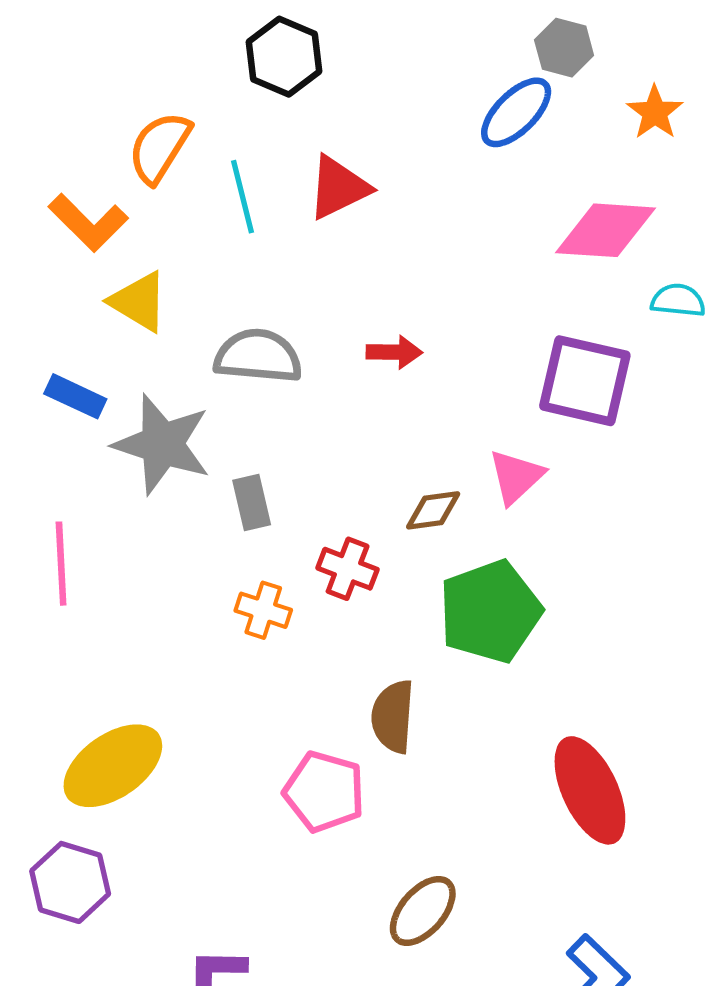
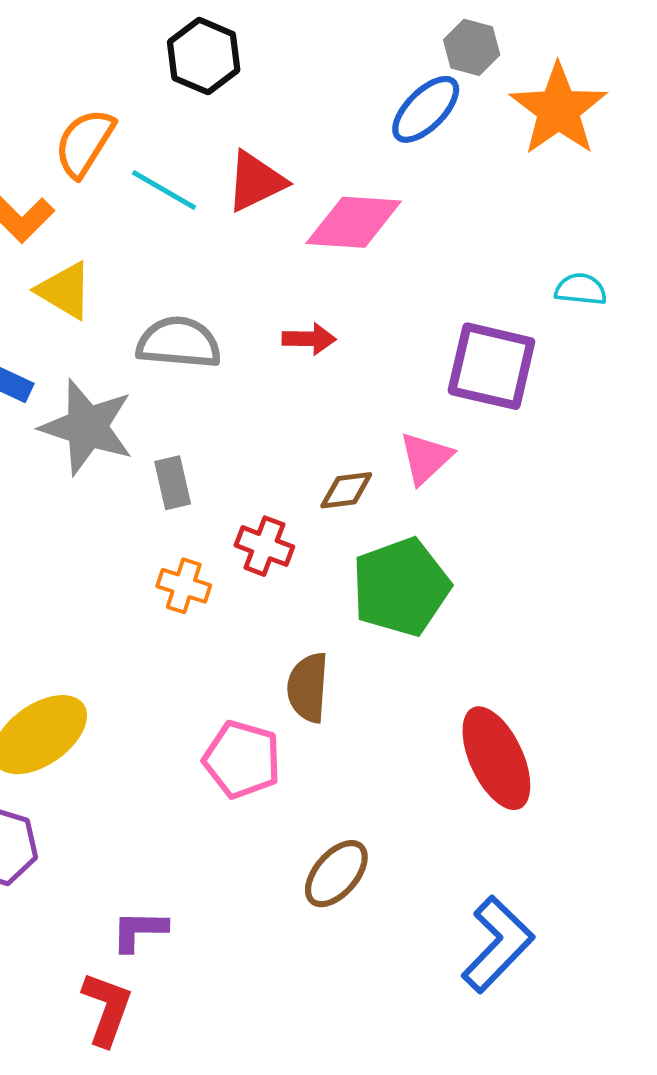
orange star: (655, 112) -> (558, 109), size x1.8
cyan line: (243, 197) -> (164, 190), turned -46
pink diamond: (606, 230) -> (354, 222), moved

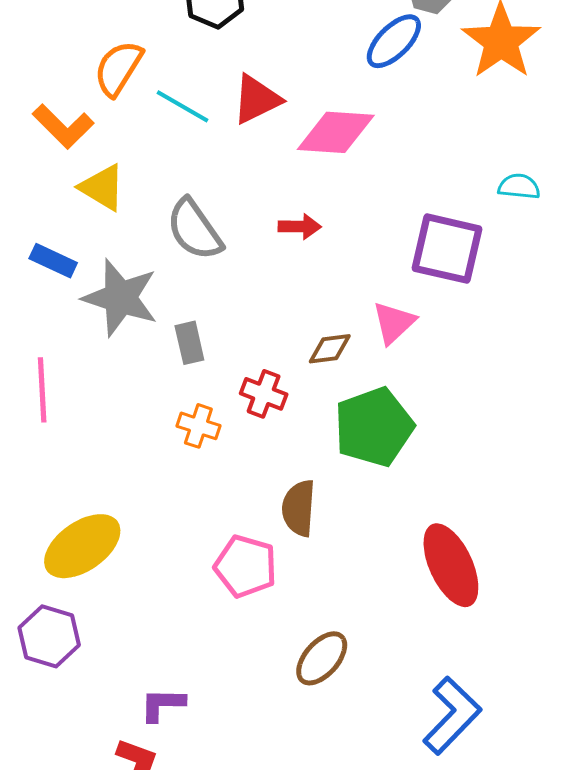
gray semicircle: (179, 343) -> (194, 230), turned -130

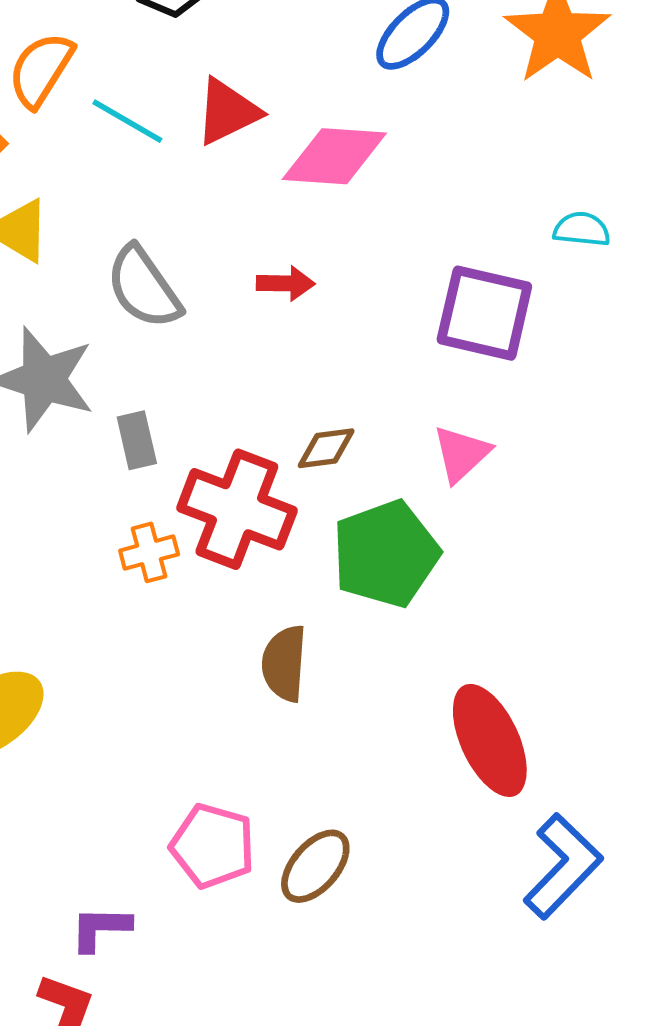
pink triangle: (394, 323) -> (461, 454), moved
red cross: (264, 394) -> (237, 509), size x1.8
orange cross: (198, 426) -> (149, 552), turned -33
pink pentagon: (246, 566) -> (213, 846), moved
blue L-shape: (452, 715) -> (563, 866), moved

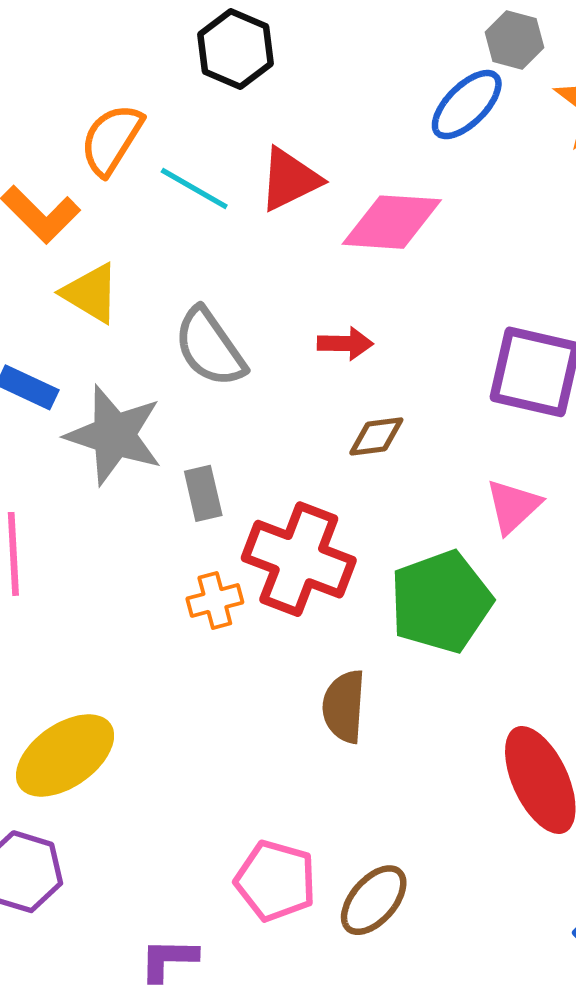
brown diamond: (326, 448) -> (376, 436), moved

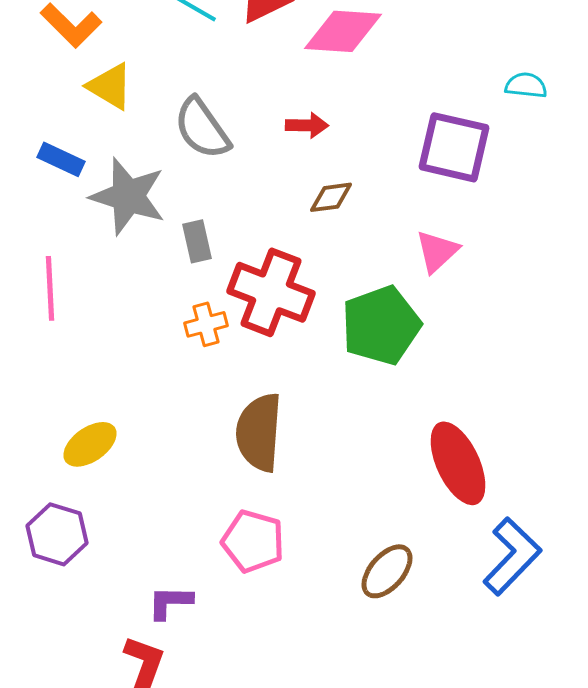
brown semicircle: (344, 706) -> (259, 432), moved, size x1.4
yellow ellipse: (65, 755) -> (90, 444), size x0.7
brown ellipse: (374, 900) -> (387, 571), moved

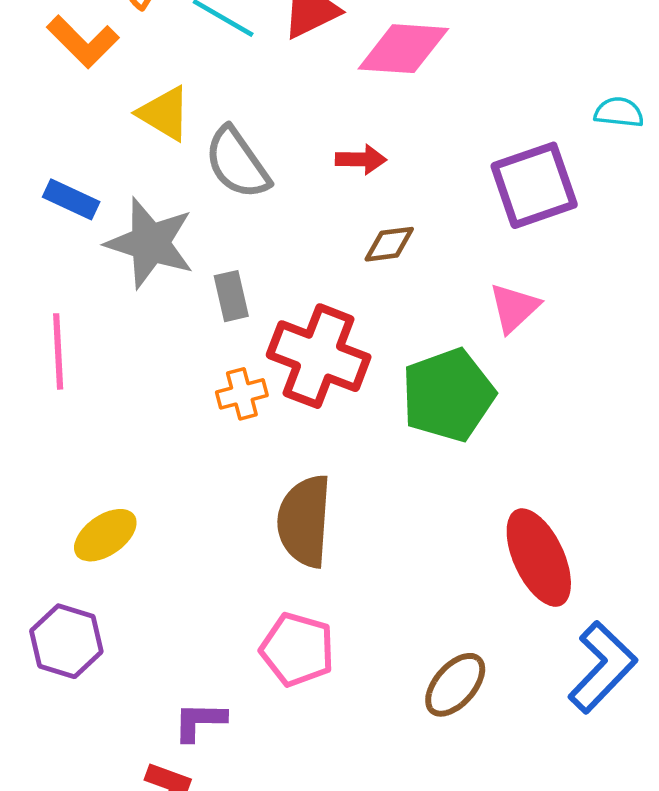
yellow triangle: (110, 86) -> (164, 113), moved
purple square: (454, 147) -> (534, 185), turned -32

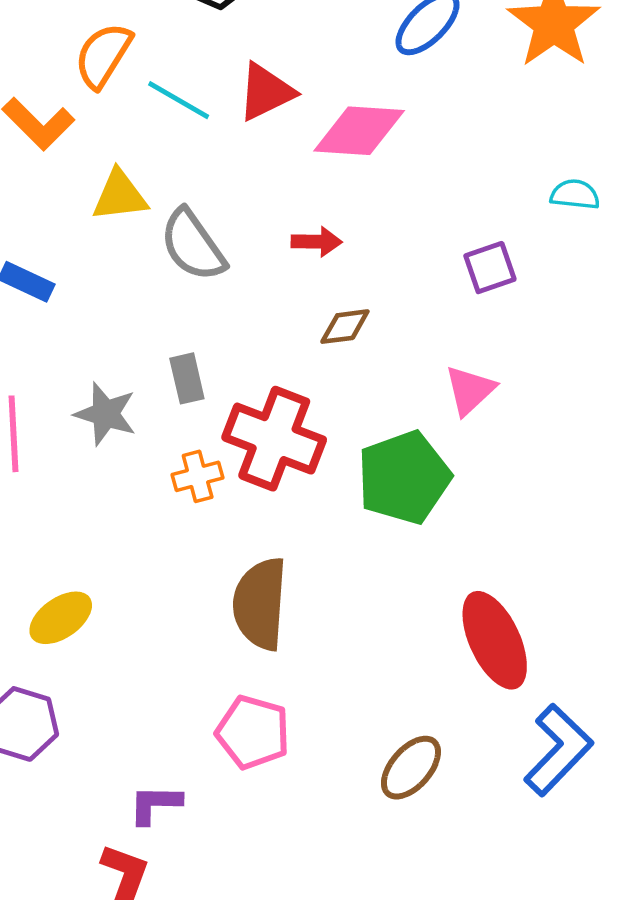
yellow triangle: (164, 113) -> (120, 196), turned -38
purple square: (534, 185) -> (490, 268), size x0.6
gray star: (150, 243) -> (106, 414), moved, size x0.7

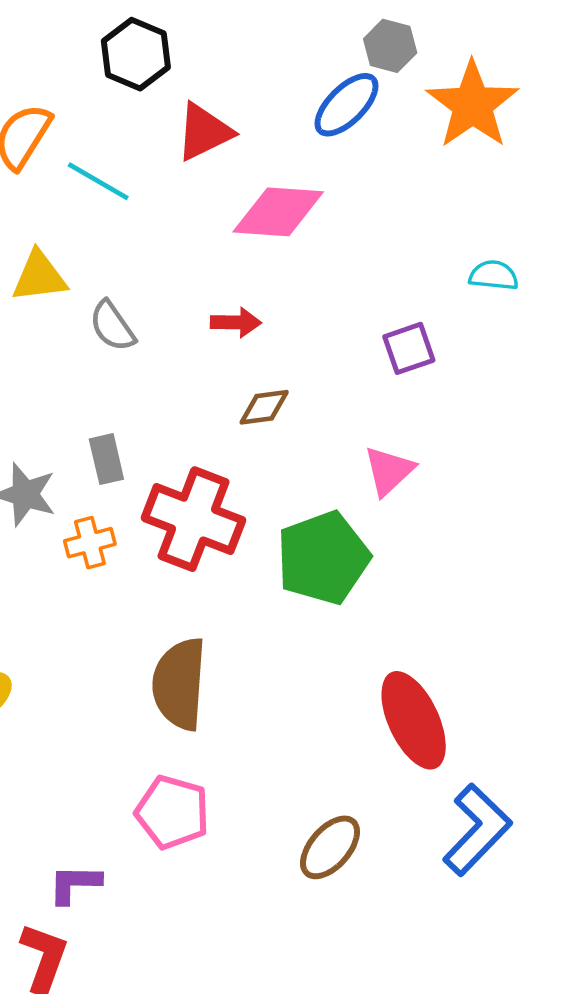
red triangle: (266, 92) -> (204, 132), moved
gray semicircle: (193, 245) -> (112, 326), size x0.7
orange cross: (198, 476) -> (90, 543), moved

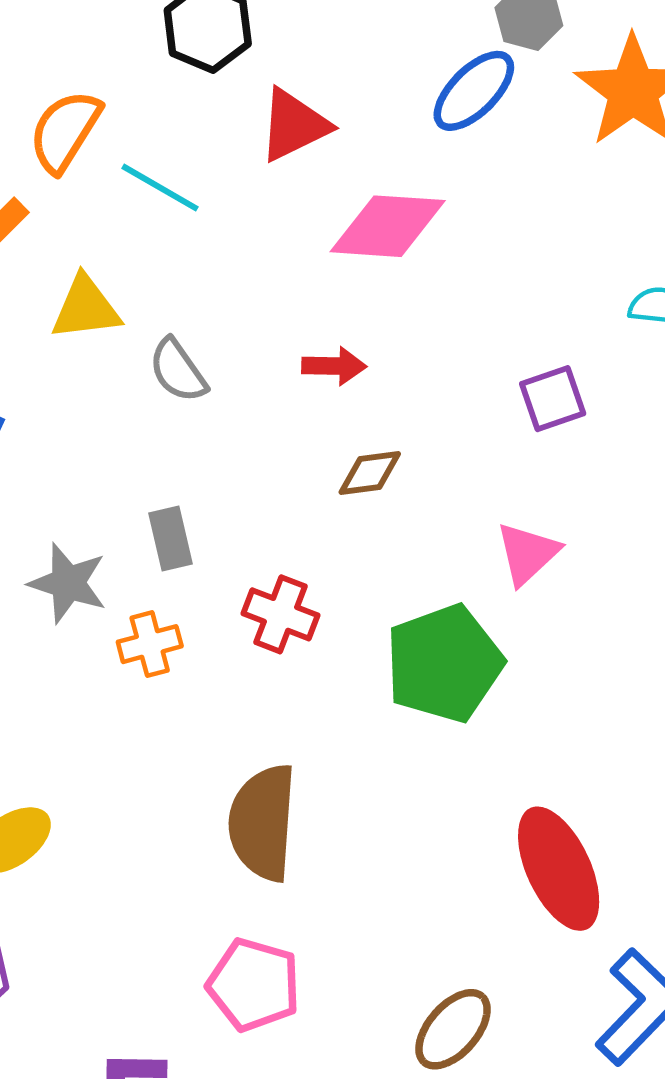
red cross: (193, 519) -> (281, 614), size x0.6

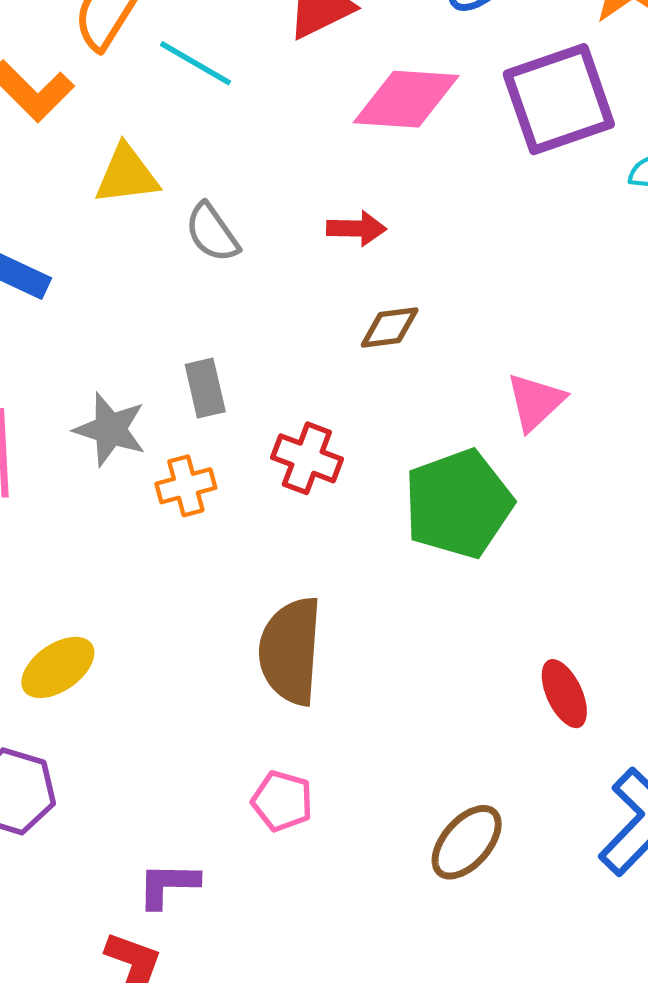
purple square: (553, 399) -> (559, 99), moved, size x1.8
red ellipse: (559, 869) -> (564, 694), size x0.6
pink pentagon: (254, 985) -> (282, 801), size x0.7

